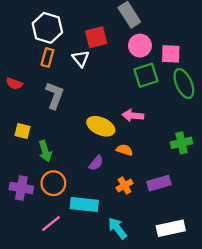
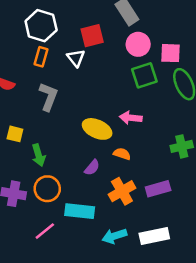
orange cross: (125, 186) -> (122, 191), size x1.5
cyan arrow: (117, 228) -> (114, 236), turned -70
white rectangle: (171, 228) -> (154, 236), moved

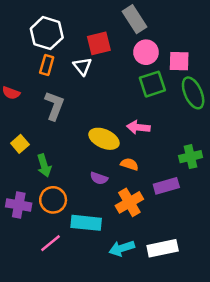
yellow square: (15, 134) -> (20, 144), turned 35
purple semicircle: (92, 168) -> (99, 178), turned 70
purple rectangle: (158, 189) -> (166, 186), moved

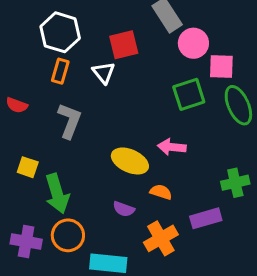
pink circle: (146, 52) -> (193, 43), moved
yellow square: (20, 144) -> (28, 167), turned -30
green arrow: (44, 166) -> (57, 194), size x1.4

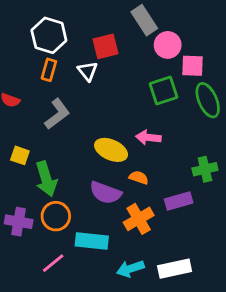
gray L-shape: (69, 121) -> (57, 114), turned 32
purple semicircle: (124, 209) -> (106, 193), size x1.6

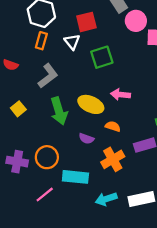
green square: (164, 91) -> (102, 57), moved
yellow square: (20, 155) -> (18, 109), turned 32
green arrow: (46, 179) -> (59, 111), moved
purple semicircle: (106, 193) -> (86, 139), size x0.6

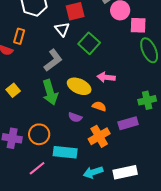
orange rectangle: (41, 41) -> (19, 36), moved
green square: (102, 57) -> (89, 43), turned -30
gray L-shape: (48, 76) -> (53, 60), moved

